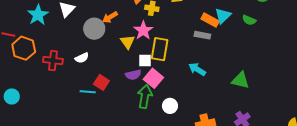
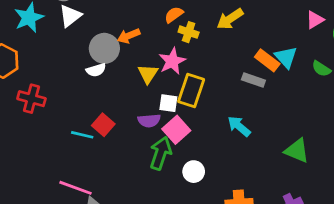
cyan triangle: (223, 16) -> (286, 57), turned -36
white semicircle: (82, 58) -> (96, 70), moved
red cross: (53, 61) -> (31, 99), moved

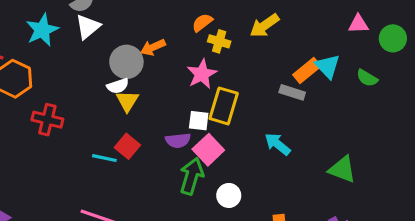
pink triangle: (315, 20) -> (358, 24), turned 30
orange rectangle: (267, 60) -> (307, 70), turned -75
yellow triangle: (148, 74) -> (127, 101), moved

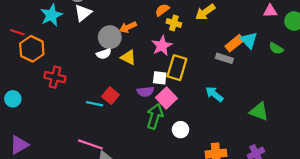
yellow triangle: (127, 101) -> (128, 57), moved, turned -35

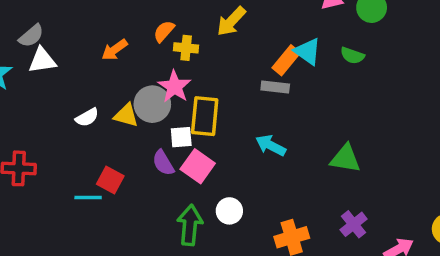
white triangle: (83, 13) -> (42, 60), turned 42
orange arrow: (128, 27) -> (115, 50), moved
gray circle: (110, 37) -> (152, 104), moved
purple semicircle: (145, 92) -> (163, 163), turned 77
green arrow: (155, 116) -> (190, 225), moved

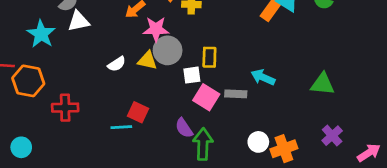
pink star: (175, 87) -> (156, 29), moved, turned -30
gray rectangle: (275, 87) -> (236, 94), moved
yellow rectangle: (205, 116) -> (209, 57), size x0.7
purple semicircle: (163, 163) -> (184, 128), moved
white circle: (229, 211) -> (258, 142), moved

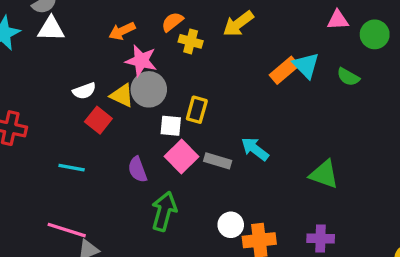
red square: (138, 112) -> (98, 120), moved
purple semicircle: (184, 128) -> (138, 169), moved
purple cross: (332, 136) -> (321, 238), turned 30

